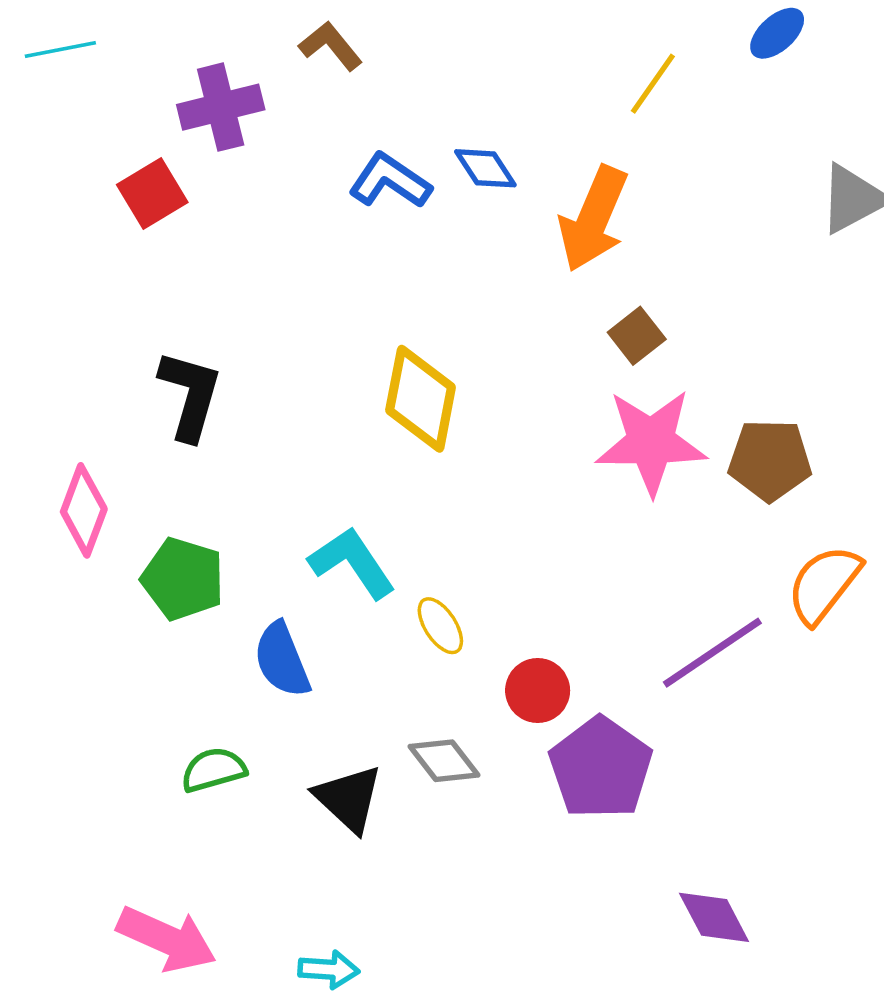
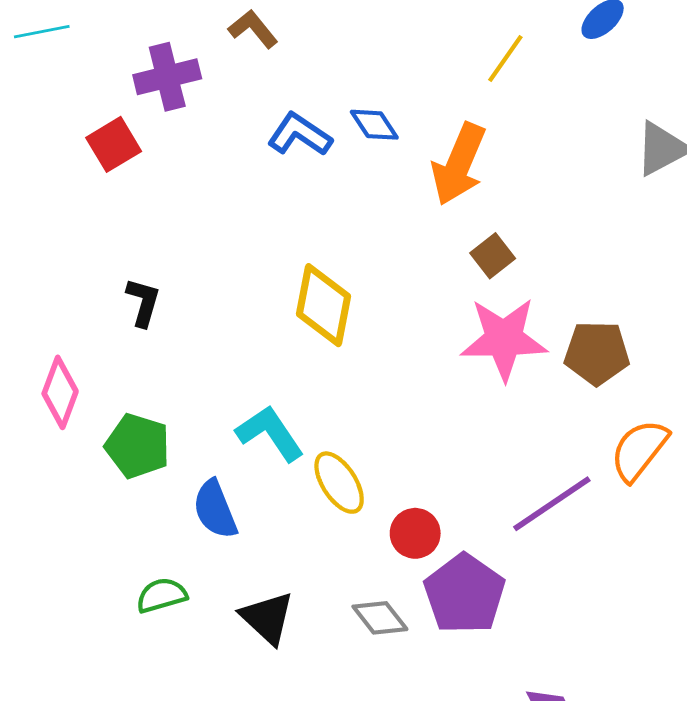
black L-shape: (190, 395) -> (143, 302), size x0.7
yellow ellipse: (440, 626) -> (339, 483), size x1.4
gray diamond: (444, 761) -> (380, 618), moved

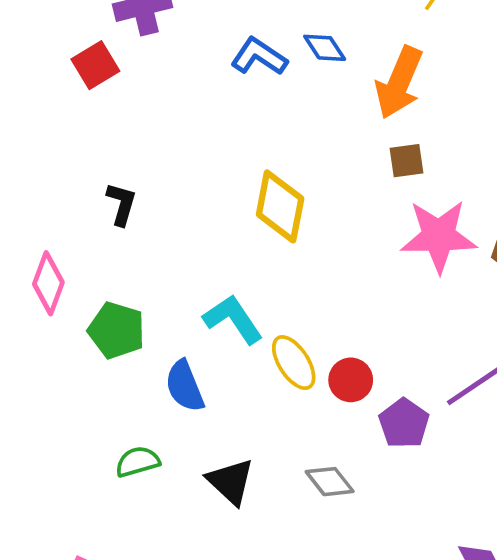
brown square: (493, 256) -> (406, 161), moved, turned 30
red circle: (415, 533) -> (351, 380), moved
purple pentagon: (464, 594) -> (404, 423), moved, size x0.7

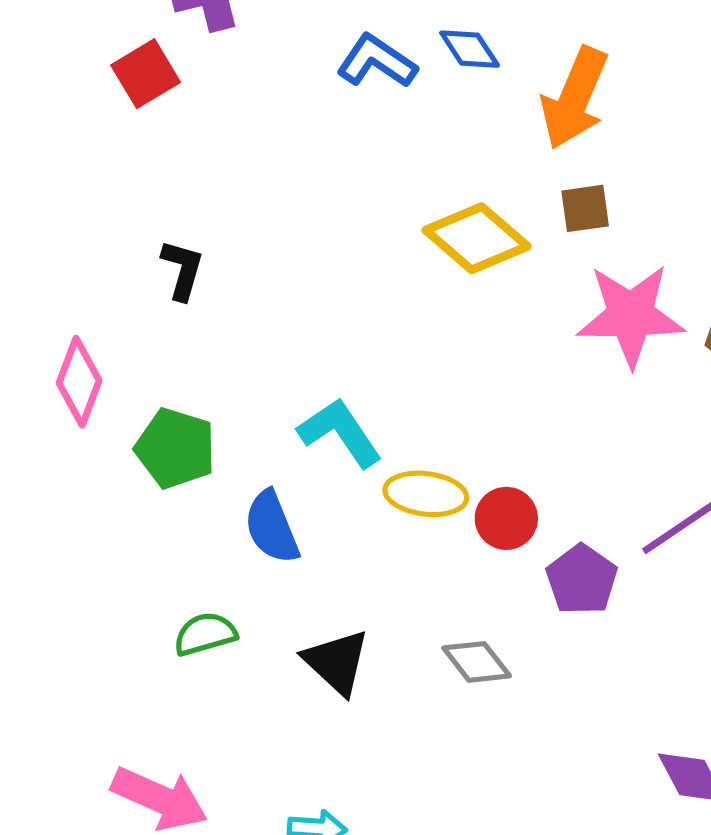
yellow diamond: (280, 206) -> (477, 238), moved, turned -60
yellow ellipse: (294, 363) -> (426, 494), turned -50

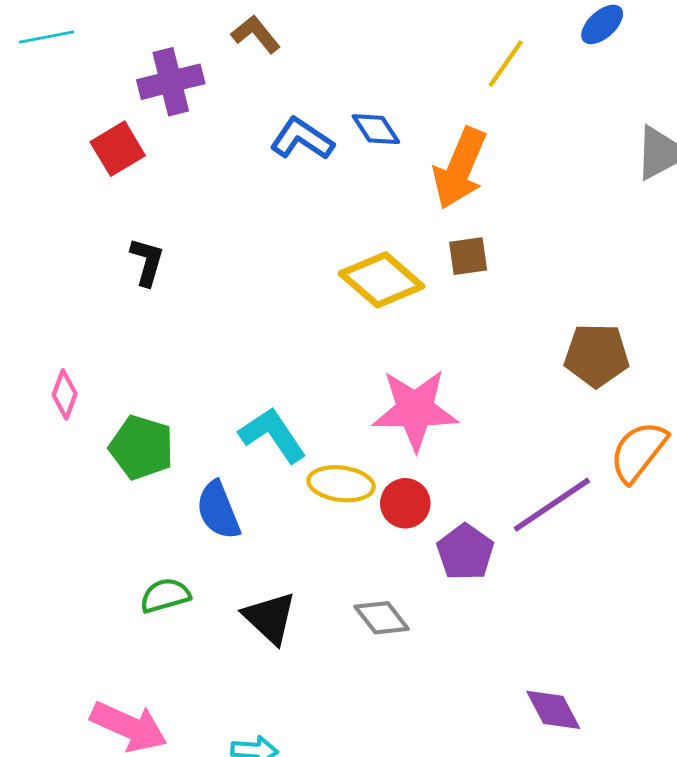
black L-shape: (182, 270) -> (147, 262), moved
pink star: (631, 315) -> (415, 410), moved
pink diamond: (79, 382) -> (65, 394), size x0.7

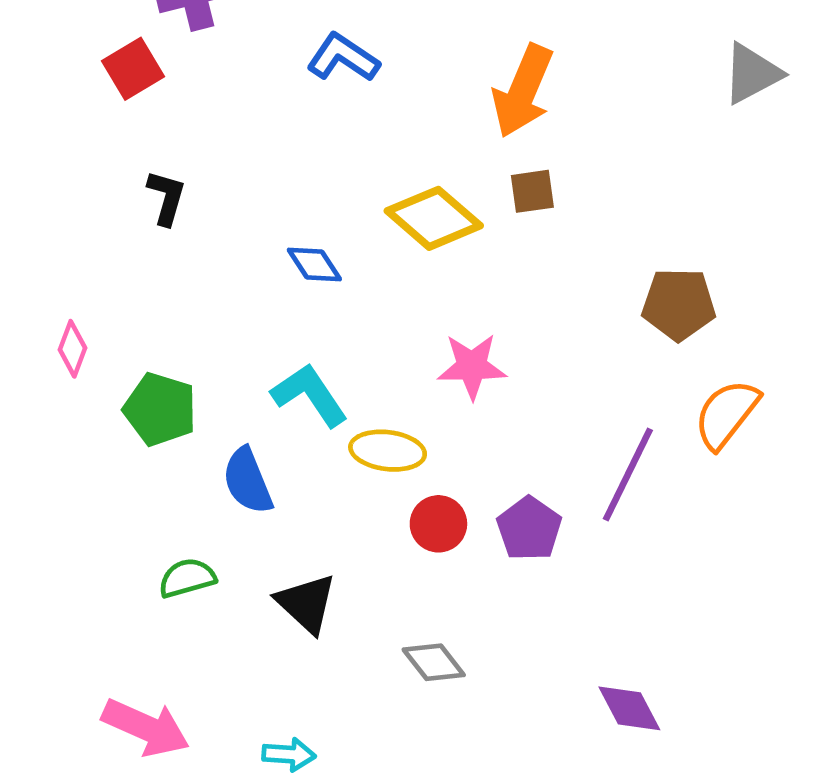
blue diamond: (376, 129) -> (314, 264), moved
pink star: (415, 410) -> (472, 366), size x0.7
red circle: (405, 503) -> (438, 524), moved
purple line: (552, 505) -> (628, 474), turned -30
gray diamond: (382, 618) -> (434, 662), moved

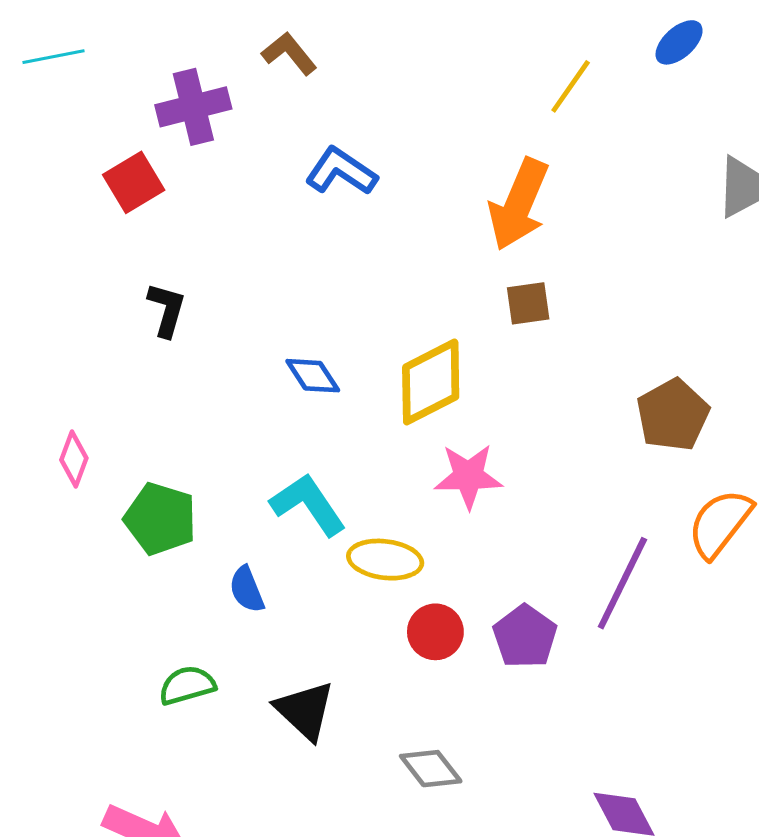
yellow diamond: (434, 218) -> (431, 382), moved, turned -68
brown pentagon: (679, 304) -> (673, 415), turned -30
blue semicircle: (248, 481) -> (247, 589), size x0.7

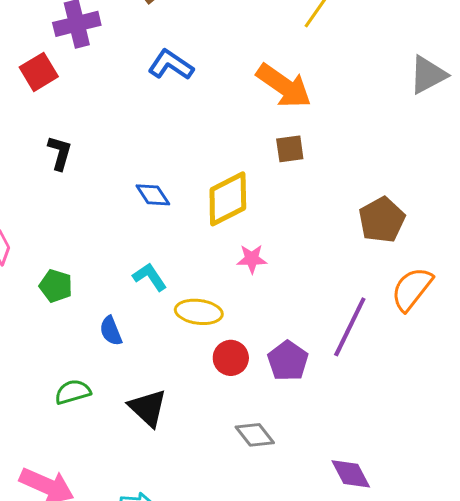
orange arrow: (519, 204) -> (284, 86), turned -78
pink star: (468, 476) -> (252, 259), size x0.7
cyan L-shape: (308, 505) -> (150, 277), size x0.7
green pentagon: (160, 519) -> (56, 286), size x0.7
gray diamond: (431, 769) -> (255, 435), moved

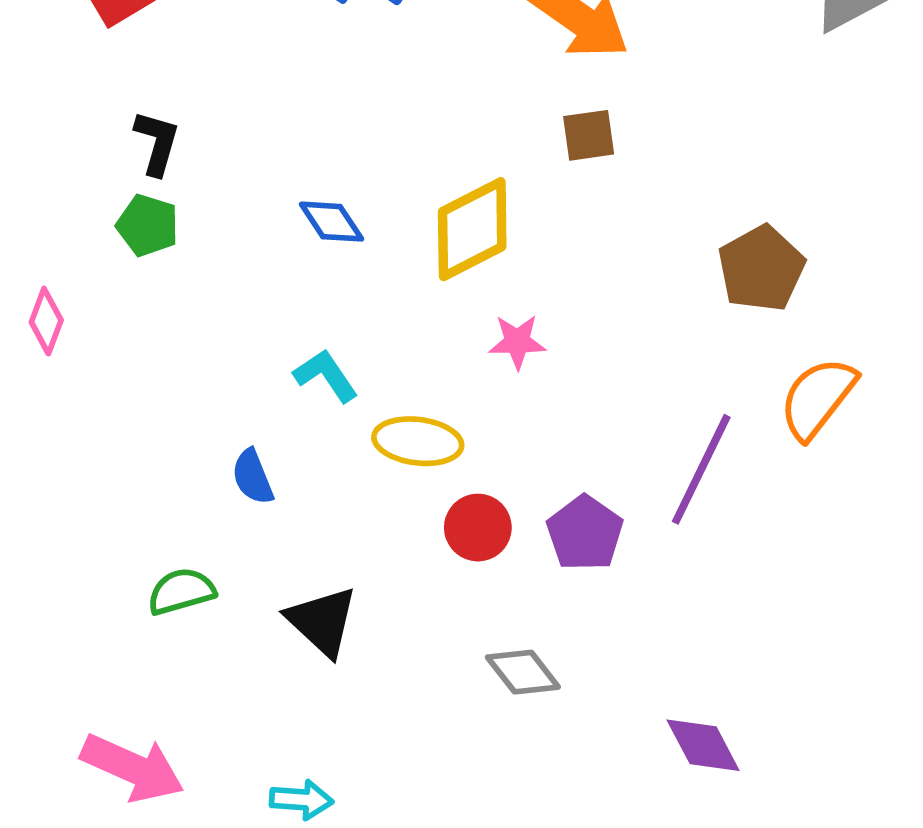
green pentagon: (56, 286) -> (148, 225), moved

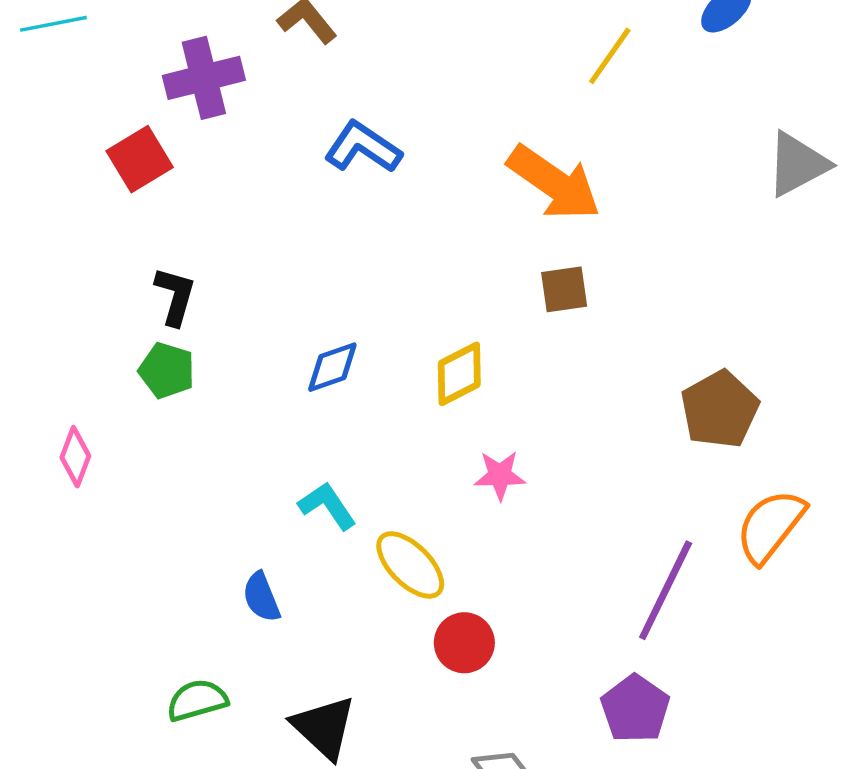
blue diamond: (331, 222) -> (332, 367), turned -76
yellow diamond: (472, 229) -> (459, 374), size x0.7
yellow ellipse: (418, 441) -> (410, 565), turned 38
purple pentagon: (585, 533) -> (635, 709), moved

